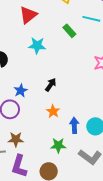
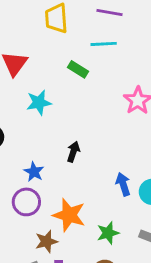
orange star: (53, 111) -> (69, 215), moved, size x1.6
blue arrow: (74, 125) -> (123, 184), moved

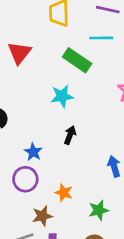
green rectangle: (78, 69) -> (77, 60), size x1.5
cyan star: (39, 103) -> (62, 96), moved
orange star: (69, 215) -> (64, 193), size x0.6

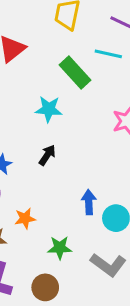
orange star: (64, 193) -> (25, 218), turned 30

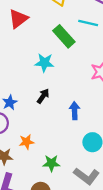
blue arrow: (89, 202) -> (75, 111), moved

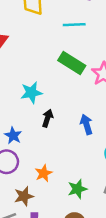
green rectangle: (64, 36) -> (72, 63), moved
cyan star: (44, 63) -> (31, 92), moved

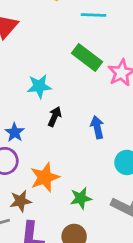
orange star: (44, 173) -> (45, 177), size x1.5

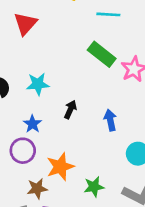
cyan star: (39, 86) -> (38, 84), moved

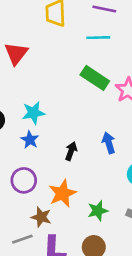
black arrow: (70, 109) -> (71, 151), moved
blue star: (32, 124) -> (30, 140), moved
brown star: (37, 189) -> (41, 217), turned 30

